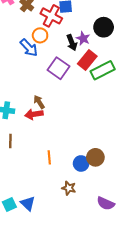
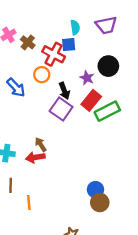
black arrow: (72, 43) -> (64, 91), moved
blue arrow: (29, 48) -> (16, 88), moved
orange line: (49, 157) -> (29, 202), moved
blue circle: (81, 163) -> (95, 190), moved

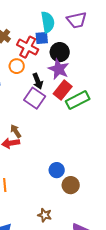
cyan semicircle: (75, 27) -> (48, 22), size x1.5
black circle: (108, 66) -> (60, 52), moved
purple star: (87, 78) -> (59, 69), size x1.5
blue circle: (95, 190) -> (57, 170), moved

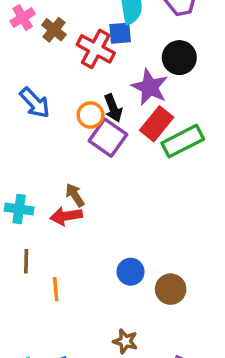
black circle: (60, 52) -> (179, 58), moved
orange circle: (17, 66) -> (91, 115), moved
blue circle: (57, 170) -> (131, 272), moved

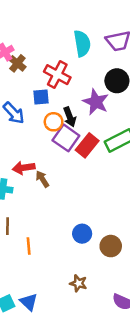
brown cross: (54, 30) -> (17, 63), moved
blue square: (120, 33) -> (41, 97), moved
red rectangle: (157, 124) -> (87, 145), moved
red arrow: (66, 216) -> (24, 168), moved

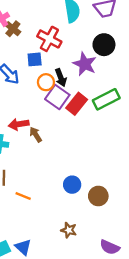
orange line: (29, 246) -> (23, 196), turned -63

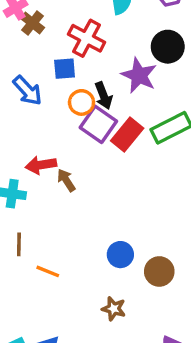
brown star: (69, 230) -> (114, 309), moved

